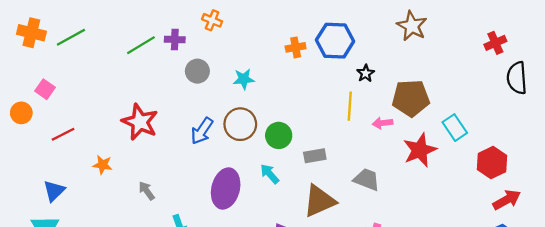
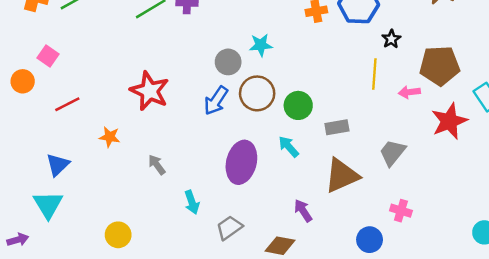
gray circle: (197, 71) -> (228, 62), moved
gray trapezoid: (367, 179) -> (392, 153), turned -72

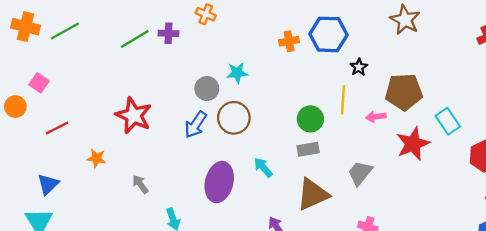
green circle: (298, 105) -> (310, 119), moved

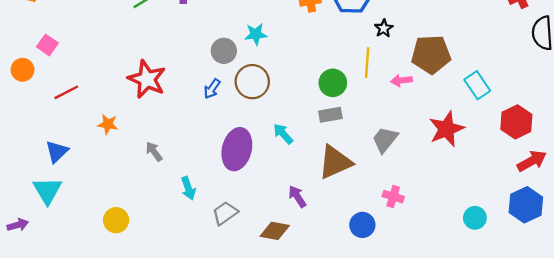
blue arrow: (196, 125) -> (212, 89), size x0.7
red star: (413, 144) -> (446, 129), moved

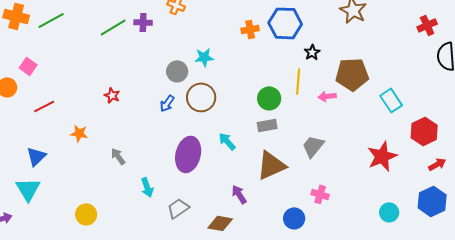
red star: (147, 79) -> (112, 95), size x0.5
red star: (446, 129) -> (382, 156), moved
red arrow: (532, 161) -> (437, 164), size x0.7

